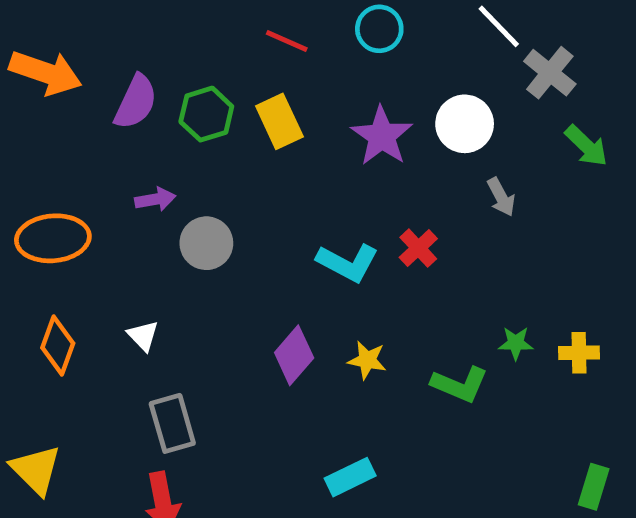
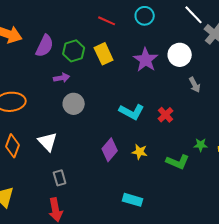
purple arrow: (155, 199) -> (62, 78), moved
red cross: (418, 248) -> (166, 115), moved
white triangle: (143, 336) -> (48, 142), size x1.5
gray rectangle: (172, 423) -> (60, 178), size x0.7
cyan rectangle: (350, 477) -> (133, 200), turned 42

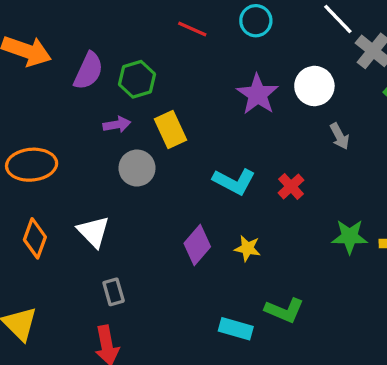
yellow rectangle: (104, 54) -> (170, 130), moved
green star: (201, 145) -> (350, 237), size x1.5
green L-shape: (178, 162) -> (284, 310), moved

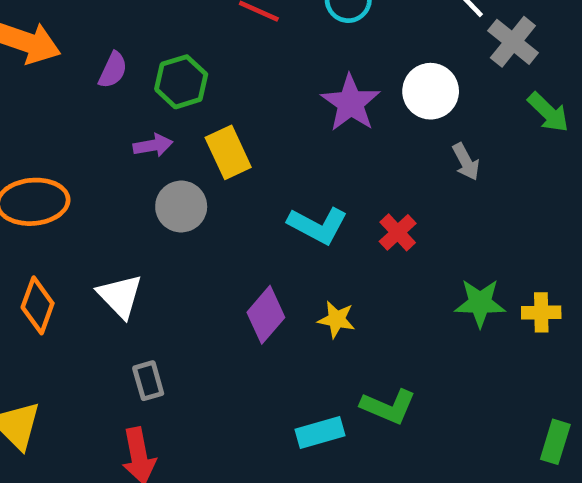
purple semicircle: (88, 71) -> (113, 70), size x0.7
cyan rectangle: (236, 329) -> (320, 432), turned -32

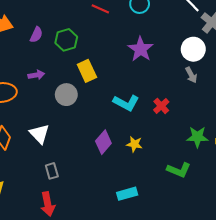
white circle: (431, 91) -> (193, 49), moved
purple arrow: (153, 145) -> (36, 75), moved
green L-shape: (388, 407) -> (179, 170), moved

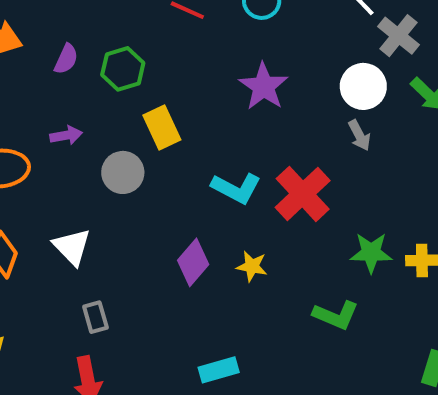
red cross: (161, 106) -> (303, 194), size x1.8
cyan rectangle: (127, 194) -> (219, 370), moved

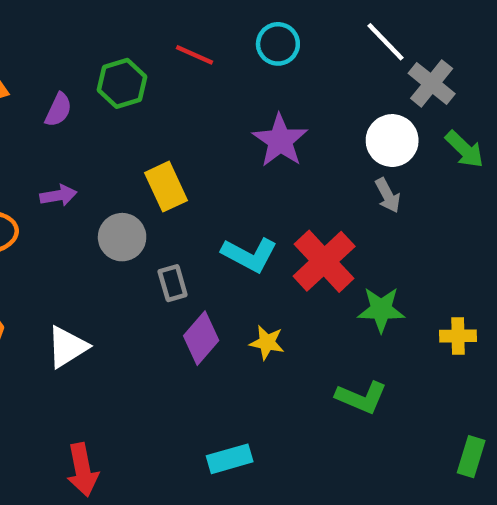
green hexagon: (123, 69) -> (122, 83), moved
white triangle: (72, 247) -> (67, 347), moved, turned 42
green star: (371, 253) -> (381, 310), moved
gray rectangle: (95, 317) -> (173, 283), moved

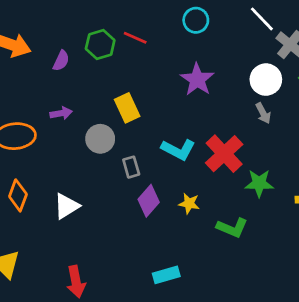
red line: (195, 55) -> (135, 38), moved
green L-shape: (361, 397) -> (232, 228), moved

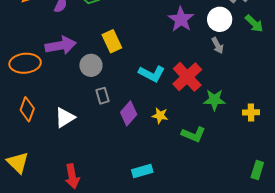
purple star: (197, 80) -> (181, 19), moved
purple arrow: (61, 113) -> (61, 45), size x1.8
gray rectangle: (131, 167) -> (102, 96), moved

